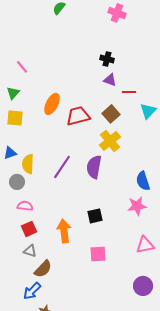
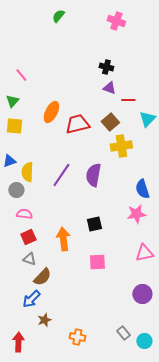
yellow cross: (110, 141) -> (121, 146), moved, turned 30

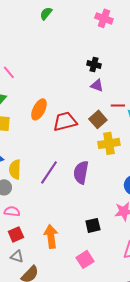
red line: (128, 100) -> (118, 105), moved
black square: (94, 224) -> (93, 225), moved
pink square: (97, 262) -> (85, 259), turned -30

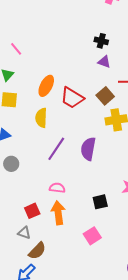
red trapezoid: (65, 121) -> (72, 98), turned -135
yellow semicircle: (15, 169) -> (41, 118), moved
pink semicircle: (12, 211) -> (57, 188), moved
red square: (16, 234) -> (32, 211), moved

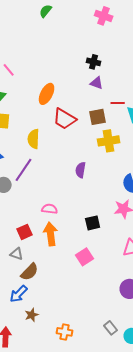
orange ellipse: (46, 86) -> (47, 94), moved
brown square: (105, 96) -> (98, 117), turned 30
purple line: (56, 149) -> (24, 170), moved
purple semicircle: (88, 149) -> (81, 170), size x0.7

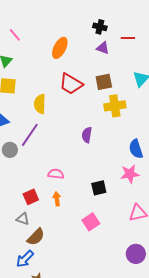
orange ellipse: (47, 94) -> (60, 48), moved
red line: (118, 103) -> (128, 38), moved
orange arrow: (51, 234) -> (57, 199), size x0.6

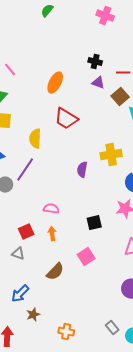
brown square: (104, 82) -> (120, 97), moved, turned -30
yellow cross: (115, 106) -> (111, 155), moved
brown semicircle: (36, 237) -> (55, 272), moved

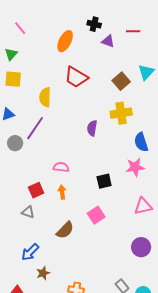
black cross: (95, 62) -> (94, 24), moved
brown square: (120, 97) -> (121, 81), moved

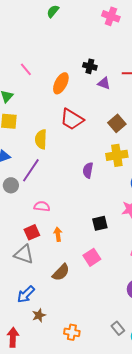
pink line: (20, 28) -> (26, 69), moved
pink semicircle: (61, 167) -> (42, 206), moved
gray triangle: (28, 212) -> (24, 254), size x1.5

